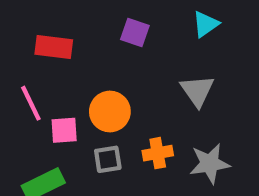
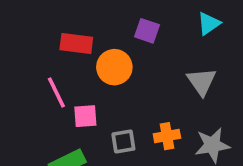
orange circle: (110, 111) -> (114, 67), moved

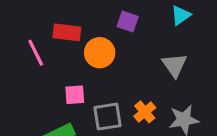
pink line: (56, 93) -> (36, 53), moved
orange cross: (167, 136) -> (145, 112), turned -30
gray square: (123, 142) -> (107, 117), size x1.4

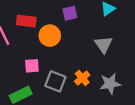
purple square: (128, 22) -> (70, 13), turned -32
gray square: (107, 117) -> (55, 81), turned 30

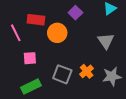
purple square: (70, 13) -> (75, 13), turned -32
pink square: (32, 66) -> (30, 58), moved

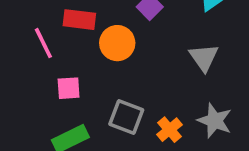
orange cross: (87, 71) -> (170, 130), moved
gray star: (112, 76) -> (215, 121), turned 30

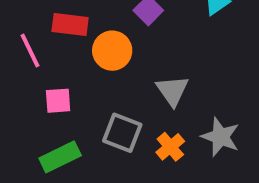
gray triangle: (204, 57) -> (172, 91), moved

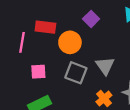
pink line: (30, 51) -> (22, 42), turned 36
gray square: (122, 133) -> (76, 73), moved

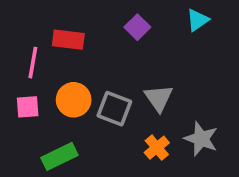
orange circle: (70, 42) -> (74, 100), moved
pink square: (38, 72) -> (28, 107), moved

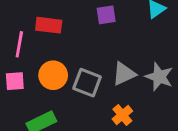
purple square: (137, 27) -> (106, 15), turned 36
gray triangle: (159, 98) -> (124, 74), turned 40
gray star: (201, 139) -> (159, 77), moved

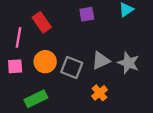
red rectangle: (49, 25) -> (42, 22), turned 48

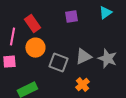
orange circle: (45, 62) -> (35, 48), moved

